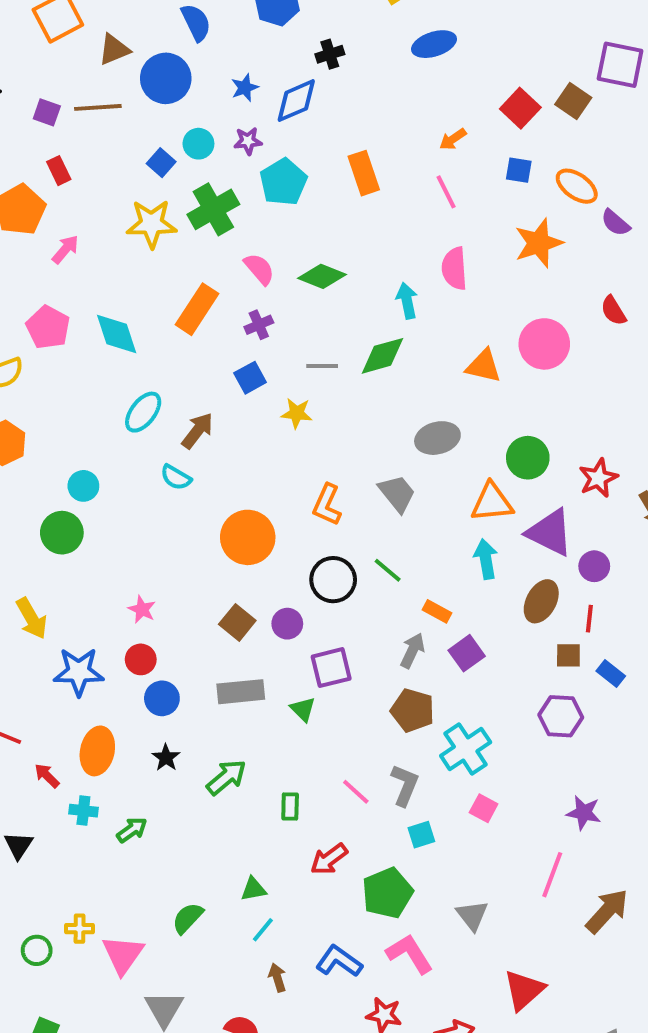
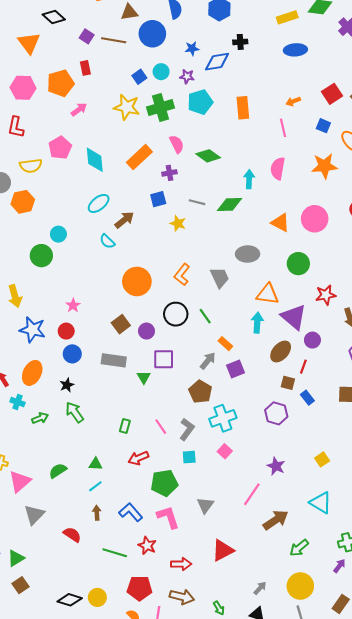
green circle: (528, 458) -> (298, 264), moved
green arrow: (226, 777) -> (75, 412), moved, turned -100

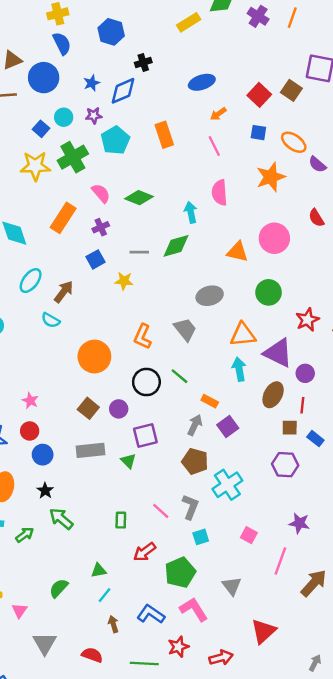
blue ellipse: (295, 50) -> (202, 82), moved
pink square: (225, 451) -> (249, 535), moved
pink triangle: (20, 482) -> (19, 611), size x0.6
red star: (147, 546) -> (178, 647), turned -30

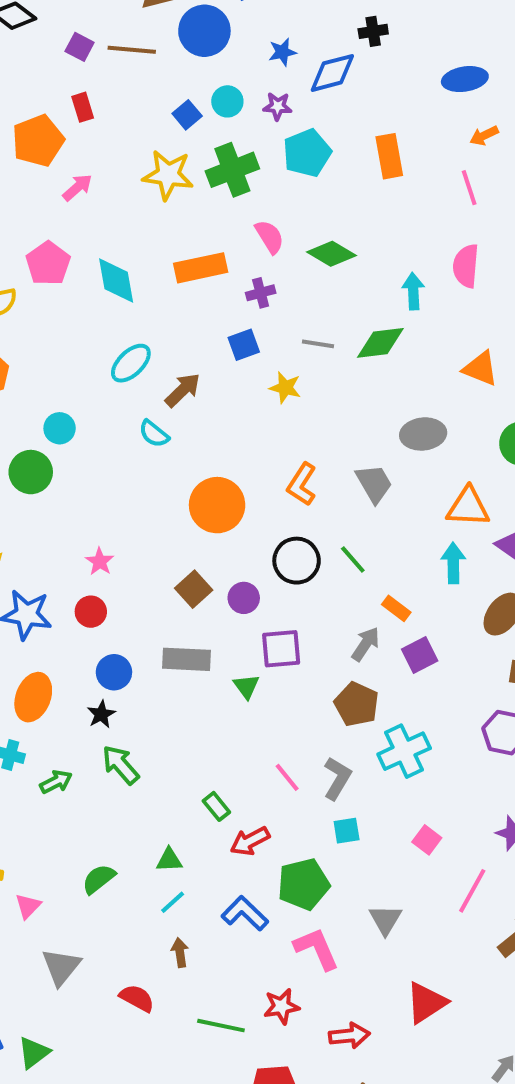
orange rectangle: (63, 218) -> (201, 268), turned 36
blue circle: (43, 455) -> (114, 672), moved
green rectangle: (121, 520) -> (216, 806), moved, turned -49
blue L-shape: (151, 614) -> (245, 913), moved

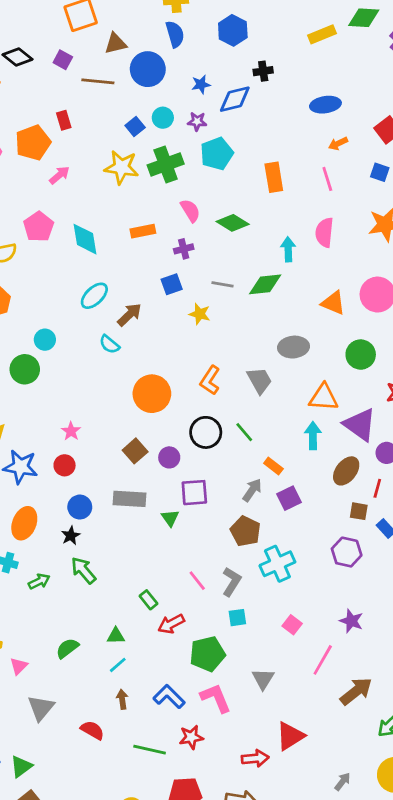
purple square: (80, 47) -> (63, 60), moved
orange rectangle: (389, 156) -> (274, 177), moved
orange rectangle: (201, 268) -> (143, 231), size x0.7
blue L-shape: (245, 913) -> (169, 697), moved
red arrow: (349, 1036) -> (255, 758), moved

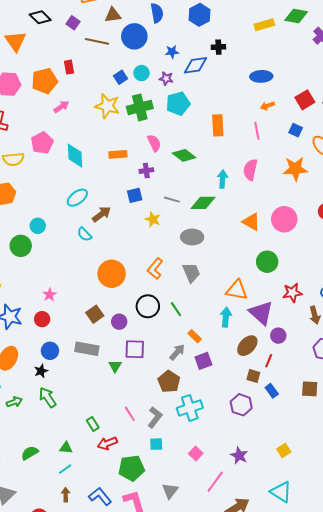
gray ellipse: (293, 347) -> (192, 237), moved

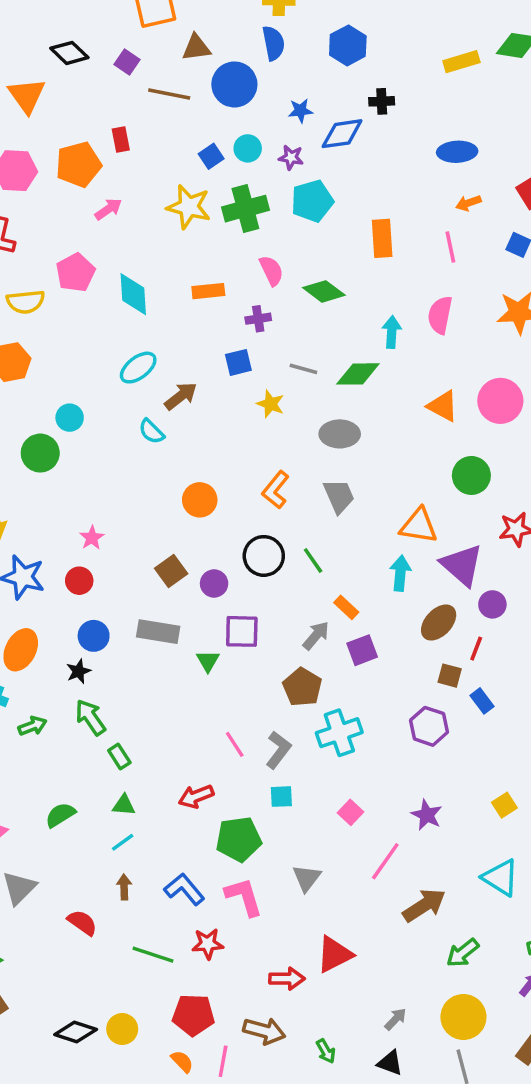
orange circle: (112, 274) -> (200, 500), size x0.7
green rectangle: (93, 424) -> (119, 756), moved

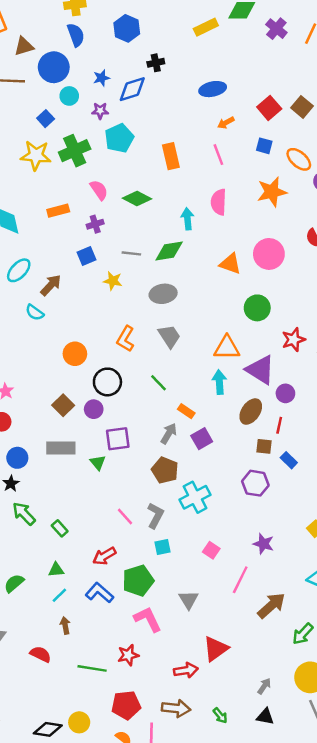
cyan circle: (248, 148) -> (69, 96), moved
black circle: (264, 556) -> (107, 382), moved
green rectangle: (119, 756) -> (60, 528), moved
blue L-shape: (184, 889) -> (99, 593), moved

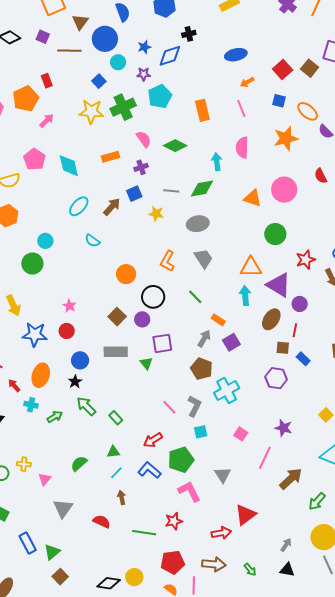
brown triangle: (24, 46) -> (80, 22), turned -36
brown arrow: (51, 285) -> (112, 207), moved

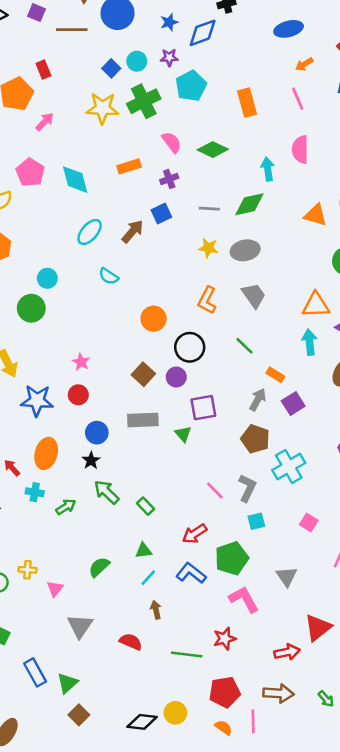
cyan circle: (118, 62) -> (137, 61), moved
yellow star: (156, 214) -> (208, 248), moved

